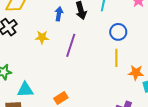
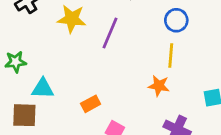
yellow star: (42, 37) -> (72, 19), size x1.5
orange star: (136, 73) -> (159, 86), moved

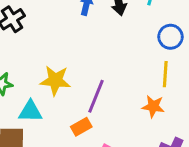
yellow star: (72, 19) -> (55, 80), moved
purple line: (110, 33) -> (96, 96), moved

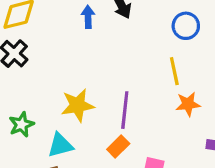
yellow line: (165, 74) -> (174, 71), moved

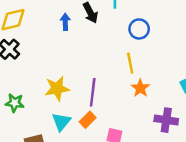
orange star: (188, 104) -> (140, 88), turned -30
green star: (21, 125) -> (15, 103), turned 30
cyan triangle: (60, 145) -> (61, 122), moved, turned -36

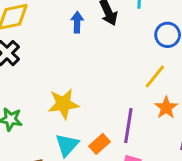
yellow line: (130, 63) -> (155, 76), turned 48
purple line: (93, 92) -> (128, 126), moved

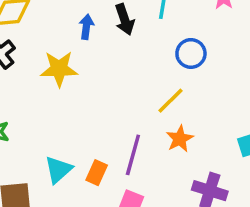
yellow star: (63, 104) -> (59, 69), moved
orange rectangle: (99, 144) -> (97, 173), turned -30

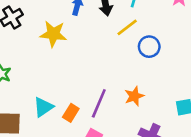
blue circle: (191, 53) -> (149, 47), moved
yellow line: (171, 101) -> (127, 27), moved

